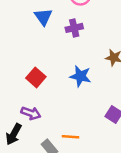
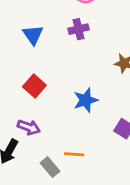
blue triangle: (43, 17) -> (33, 35), moved
blue star: (80, 76) -> (86, 100), moved, turned -30

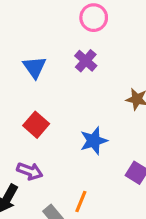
purple cross: (78, 29) -> (86, 61), turned -36
orange line: (74, 154) -> (81, 202), turned -72

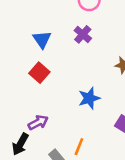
red square: (36, 125) -> (39, 73), moved
purple arrow: (30, 171) -> (38, 122), turned -48

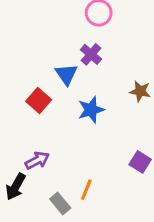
blue triangle: (42, 40) -> (66, 74), moved
blue star: (89, 98) -> (91, 110), moved

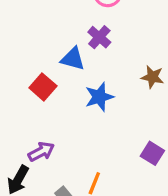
blue triangle: (66, 74) -> (73, 59), turned -40

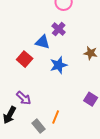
purple arrow: (41, 152) -> (24, 98), turned 70

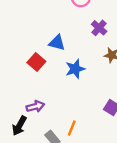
purple cross: (59, 29) -> (99, 28), moved
purple arrow: (24, 98) -> (35, 106), turned -56

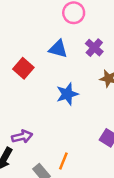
blue triangle: (57, 43) -> (58, 49), moved
red square: (36, 62) -> (23, 68), moved

